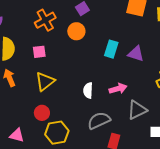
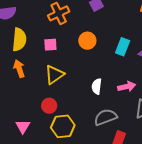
orange circle: (76, 31) -> (87, 41), moved
pink triangle: (17, 135) -> (23, 126), turned 42

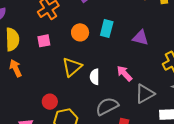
cyan rectangle: (123, 47) -> (107, 29), moved
yellow triangle: (54, 75) -> (72, 67), moved
pink arrow: (127, 87) -> (124, 73), turned -114

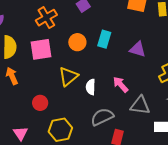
pink square: (44, 41) -> (41, 49), size x1.6
gray triangle: (145, 94) -> (140, 105), turned 35
red circle: (50, 102) -> (40, 103), moved

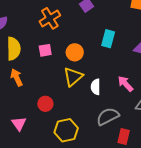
orange circle: (77, 42) -> (75, 52), moved
pink square: (41, 49) -> (45, 50), size x0.6
pink triangle: (21, 133) -> (19, 124), moved

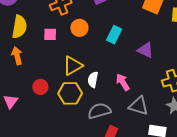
orange circle: (75, 52) -> (79, 28), moved
yellow hexagon: (66, 130) -> (70, 93), moved

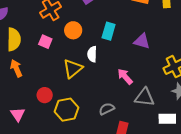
pink square: (50, 34) -> (45, 42), turned 32
white semicircle: (93, 80) -> (92, 54), moved
yellow hexagon: (70, 93) -> (67, 110), moved
gray semicircle: (99, 111) -> (107, 109), size x0.7

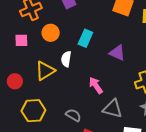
pink square: (45, 42) -> (21, 40), turned -32
red circle: (45, 95) -> (15, 81), moved
gray semicircle: (107, 109) -> (73, 115), turned 49

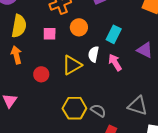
pink arrow: (96, 85) -> (115, 62), moved
yellow hexagon: (33, 111) -> (74, 108), moved

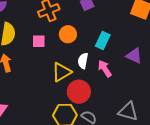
red circle: (41, 74) -> (79, 92), moved, size x1.5

